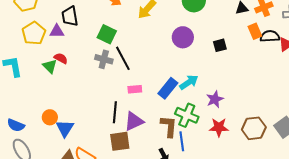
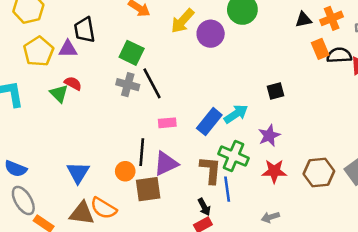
purple circle: (183, 37) -> (211, 34), moved
black square: (220, 45) -> (276, 91), moved
orange circle: (50, 117) -> (125, 171), moved

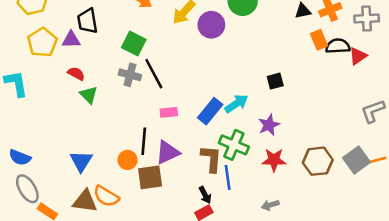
green triangle: (59, 94) -> (89, 95), moved

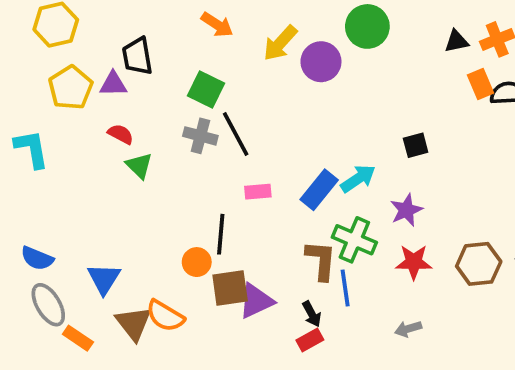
purple triangle: (168, 152) -> (256, 301), moved
blue triangle: (81, 161) -> (104, 279), moved
brown triangle: (85, 201) -> (134, 323), turned 44

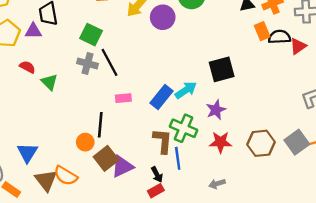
red semicircle: (121, 134) -> (27, 67), moved
black square: (416, 145) -> (222, 69), size x1.6
brown square: (230, 288) -> (106, 158), turned -30

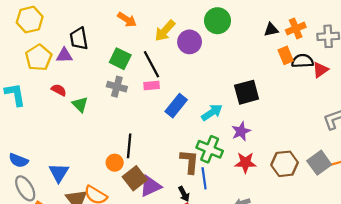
black line: (110, 62) -> (152, 64), moved
blue rectangle: (162, 97) -> (176, 106), moved
pink rectangle: (123, 98) -> (152, 86), moved

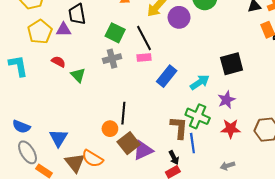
gray cross: (117, 87) -> (112, 59), turned -30

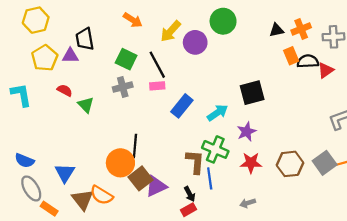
orange circle: (110, 129) -> (120, 163), size x1.6

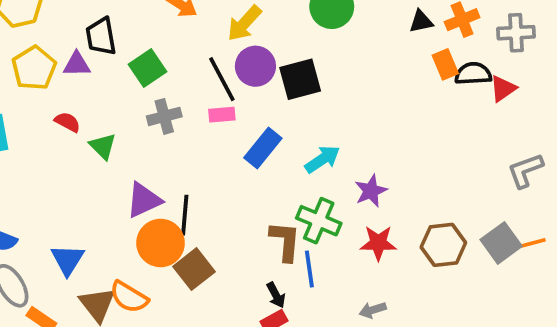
purple circle: (195, 42) -> (255, 66), moved
green square: (126, 59) -> (147, 68), moved, turned 30
black square: (252, 93) -> (300, 79), moved
purple triangle: (156, 186) -> (144, 200), moved

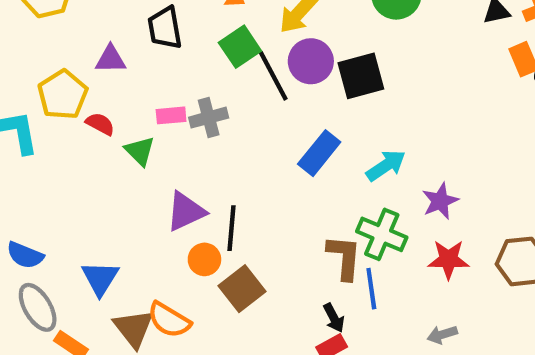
black trapezoid: (101, 36) -> (165, 28), moved
yellow pentagon: (34, 68) -> (63, 95), moved
green square: (147, 68) -> (240, 47), moved
pink rectangle: (222, 115) -> (171, 115), moved
orange circle: (161, 243) -> (204, 259), size x0.6

